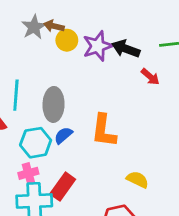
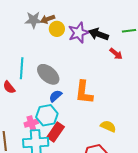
brown arrow: (54, 26) -> (48, 19), turned -32
gray star: (34, 27) -> (34, 20), turned 30
gray ellipse: (54, 104) -> (48, 74), turned -50
cyan hexagon: (36, 143) -> (47, 115), moved

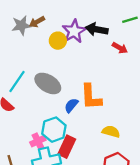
yellow circle: (57, 29) -> (58, 41), moved
cyan line: (22, 68) -> (17, 82), turned 40
blue semicircle: (55, 96) -> (71, 105), moved
yellow semicircle: (108, 126) -> (111, 132), moved

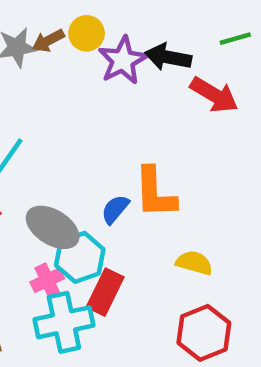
yellow circle: (58, 41) -> (87, 33), moved
red arrow: (120, 48) -> (214, 95), size x1.5
gray ellipse: (48, 83) -> (53, 227), moved

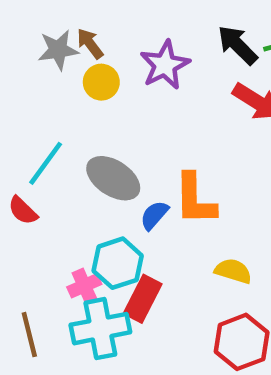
yellow circle: (87, 33) -> (101, 82), moved
brown arrow: (48, 41) -> (90, 44), turned 80
black arrow: (168, 57) -> (238, 45), moved, turned 33
gray ellipse: (53, 227) -> (113, 178), moved

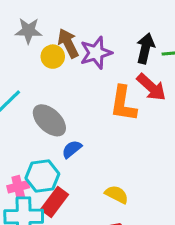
brown arrow: (90, 44) -> (68, 43), moved, size x1.4
black arrow: (238, 45) -> (145, 48), turned 48
orange L-shape: (195, 199) -> (123, 104), moved

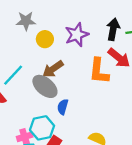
brown arrow: (68, 43) -> (53, 69), moved, turned -95
blue semicircle: (72, 149) -> (63, 107), turned -32

